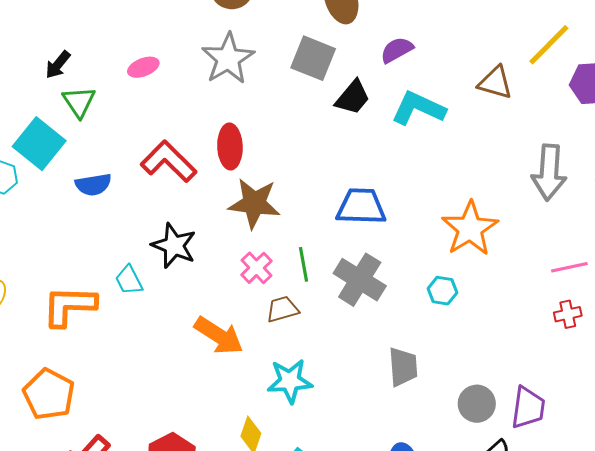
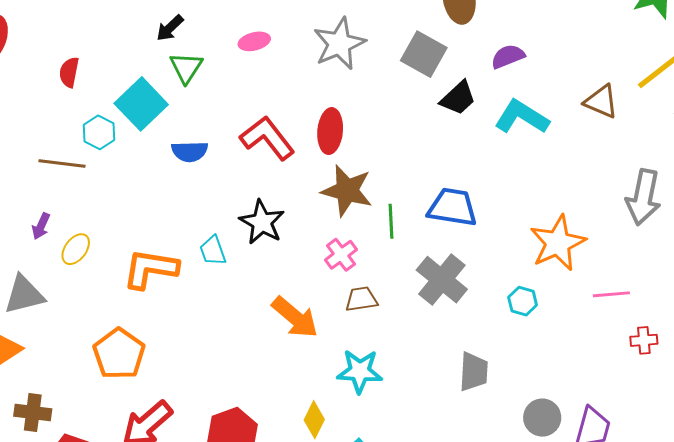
green line: (304, 264) -> (391, 221), moved
pink line: (569, 267) -> (611, 294), moved

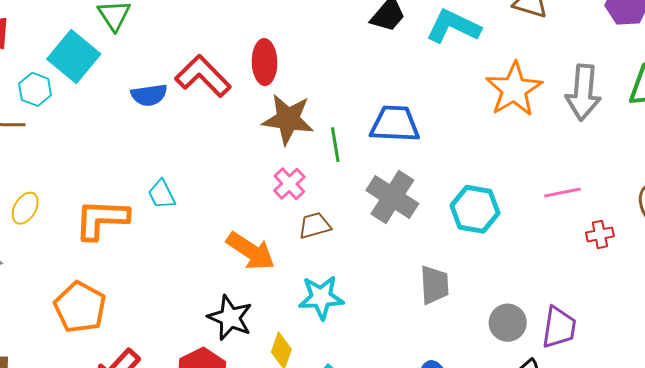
blue semicircle: (190, 151) -> (149, 95), moved
black star: (262, 222) -> (230, 318), moved
orange star: (558, 243) -> (514, 89), moved
cyan hexagon: (523, 301) -> (475, 209), size x1.6

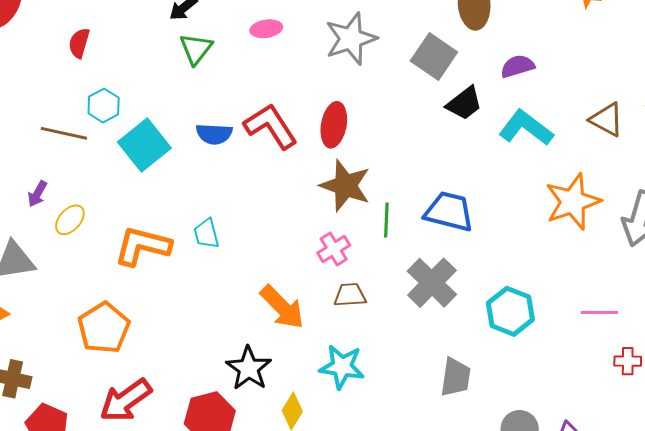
cyan square: (74, 57) -> (144, 145), moved

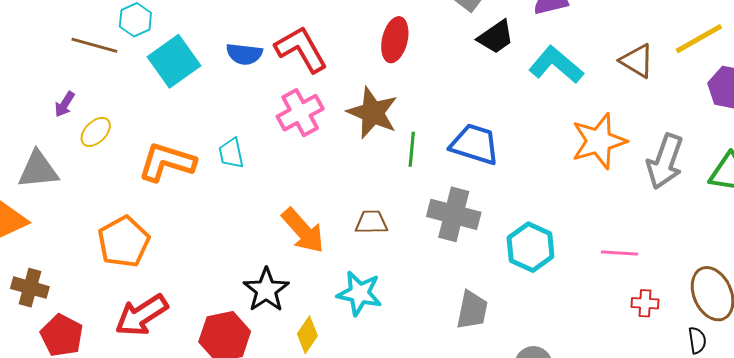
red ellipse: (334, 125) -> (395, 40), moved
pink cross: (334, 249) -> (300, 113), moved, size x1.4
gray cross: (432, 283) -> (454, 214), turned -33

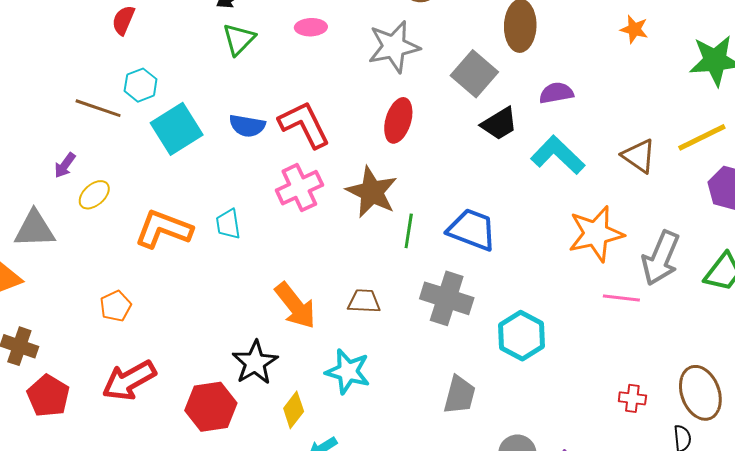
orange pentagon: (124, 242) -> (116, 306), size x0.6
pink line: (619, 253) -> (621, 298), moved

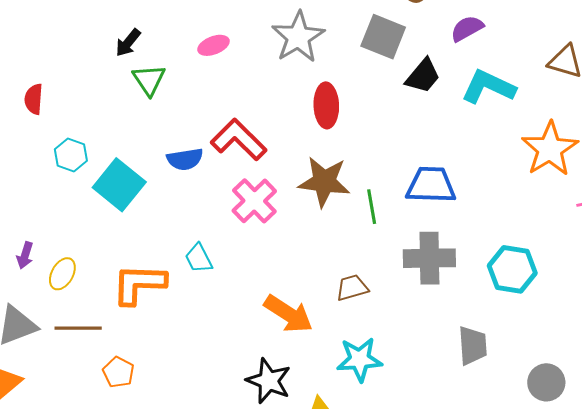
brown line: (98, 108) -> (78, 328), moved

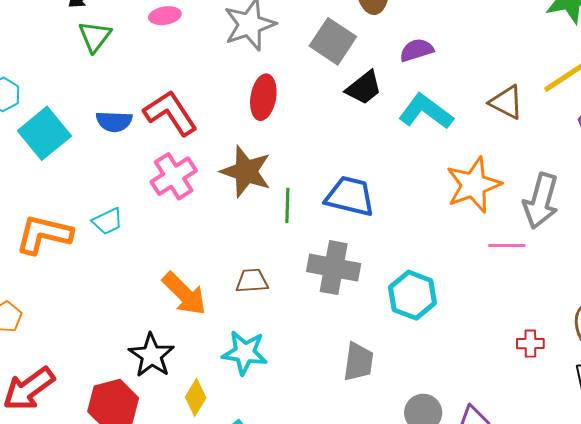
cyan trapezoid: (199, 258) -> (108, 221), turned -100

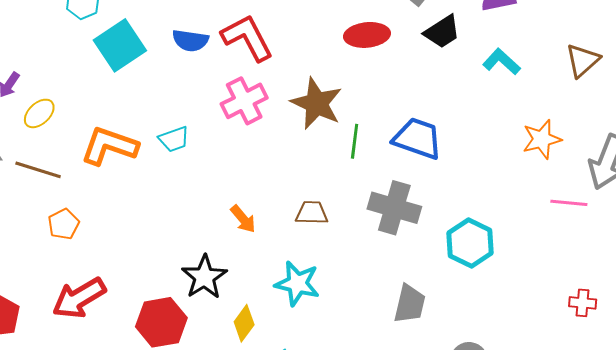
red ellipse: (263, 97) -> (367, 35), moved, turned 69
brown triangle: (506, 102) -> (583, 60), turned 45
cyan L-shape: (426, 112) -> (502, 62), size x0.7
orange star: (474, 185) -> (542, 139), size x0.7
orange arrow: (184, 294) -> (243, 219), size x0.6

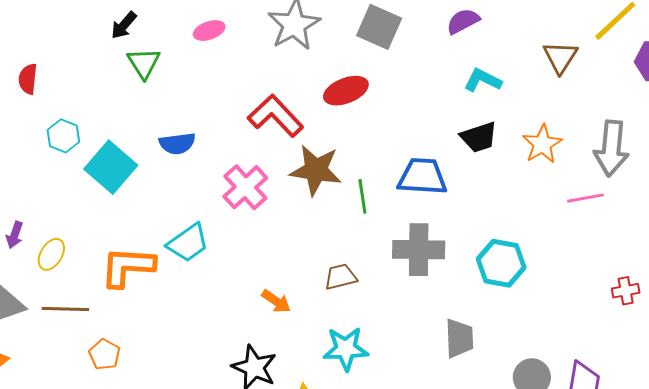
black trapezoid: (442, 32) -> (479, 137), moved, turned 30
red L-shape: (247, 38) -> (276, 116), moved
cyan trapezoid: (174, 139) -> (188, 243), size x1.4

